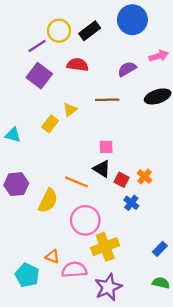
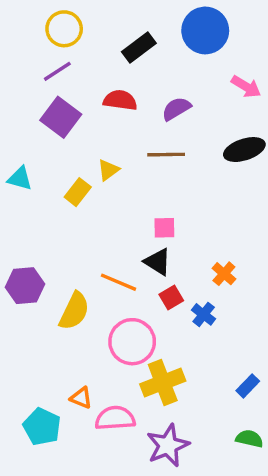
yellow circle: (59, 31) -> (64, 29), moved
pink arrow: (159, 56) -> (246, 87), turned 48
purple semicircle: (127, 69) -> (176, 109), moved
cyan triangle: (13, 135) -> (20, 178), moved
red square: (121, 180) -> (171, 297), moved, turned 32

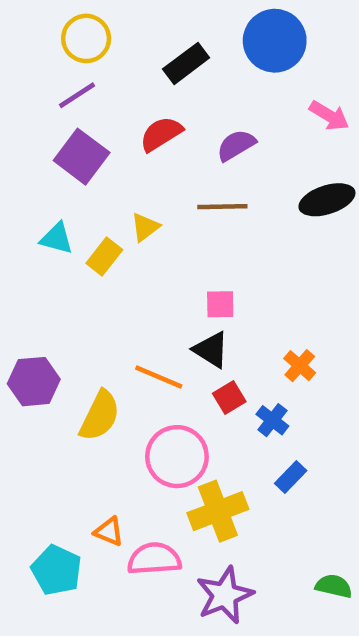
red semicircle: (120, 100) -> (161, 134), turned -40
cyan triangle: (20, 178) -> (57, 238), moved
blue rectangle: (248, 386) -> (291, 477), moved

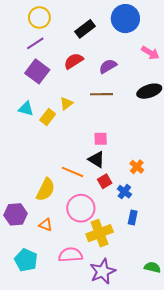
purple hexagon: (34, 382) -> (16, 214), moved
blue rectangle: (291, 477) -> (133, 218), turned -32
orange triangle: (109, 532) -> (46, 225), moved

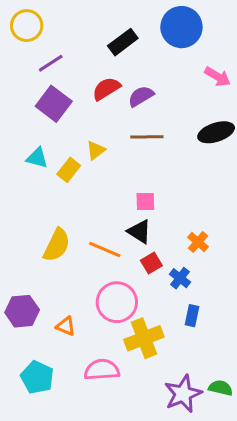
yellow circle: (39, 17) -> (27, 26), moved
purple semicircle: (108, 66) -> (141, 96), moved
yellow semicircle: (46, 190) -> (57, 245), moved
purple star: (103, 271) -> (183, 394), moved

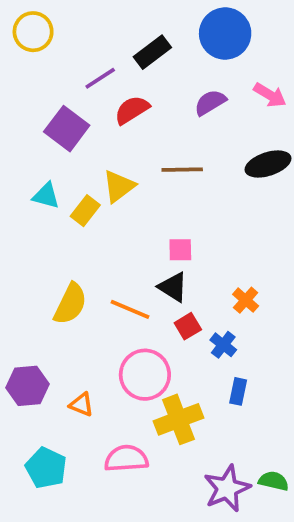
purple line: (51, 63) -> (100, 78), moved
purple semicircle: (141, 96) -> (210, 102), moved
yellow triangle: (96, 150) -> (119, 186), size x1.4

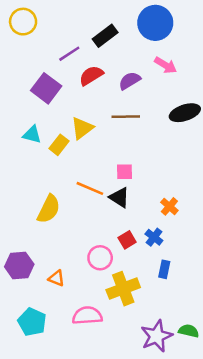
pink arrow: (270, 95) -> (166, 65), moved
purple semicircle: (210, 102) -> (130, 81), moved
orange line: (130, 309) -> (90, 188), moved
red square: (188, 326) -> (127, 240), moved
pink circle: (145, 375) -> (100, 258), size x0.7

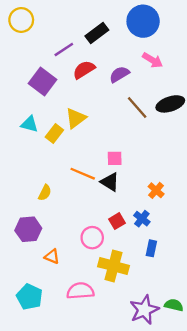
brown line: (126, 117) -> (137, 108), moved, turned 50
yellow semicircle: (49, 209) -> (45, 193), size x0.6
purple hexagon: (19, 265) -> (28, 229), moved
yellow cross: (123, 289) -> (113, 266), turned 36

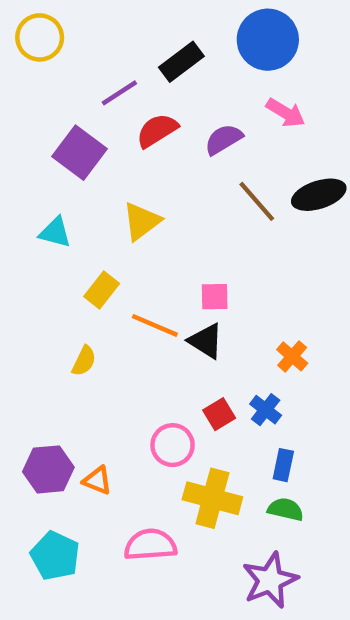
yellow rectangle: (54, 134) -> (102, 290), moved
purple hexagon: (28, 229) -> (48, 469), moved
green semicircle: (174, 305) -> (286, 509), moved

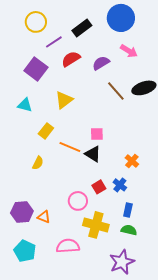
yellow circle: (40, 37) -> (36, 22), moved

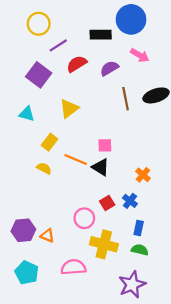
black rectangle: (82, 28) -> (101, 35), moved, turned 36
brown line: (116, 91) -> (126, 99), turned 30
yellow semicircle: (38, 163) -> (44, 168), moved, turned -88

